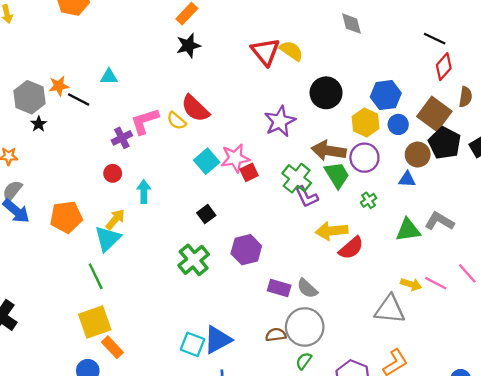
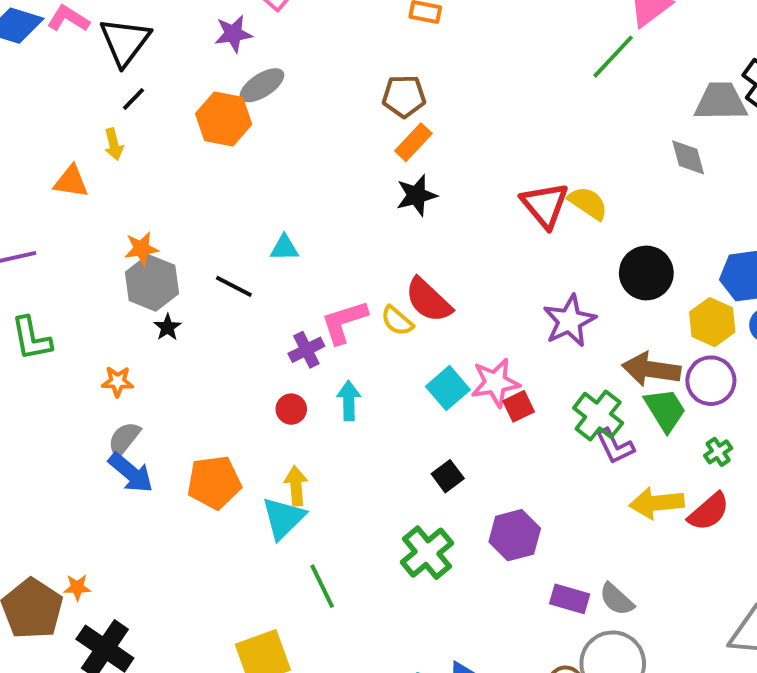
orange star: (59, 86) -> (141, 249), moved
cyan arrow: (144, 192) -> (349, 401), moved
yellow arrow: (115, 219) -> (296, 486), turned -45
red semicircle: (351, 248) -> (709, 512), moved
green line: (96, 276) -> (322, 586), moved

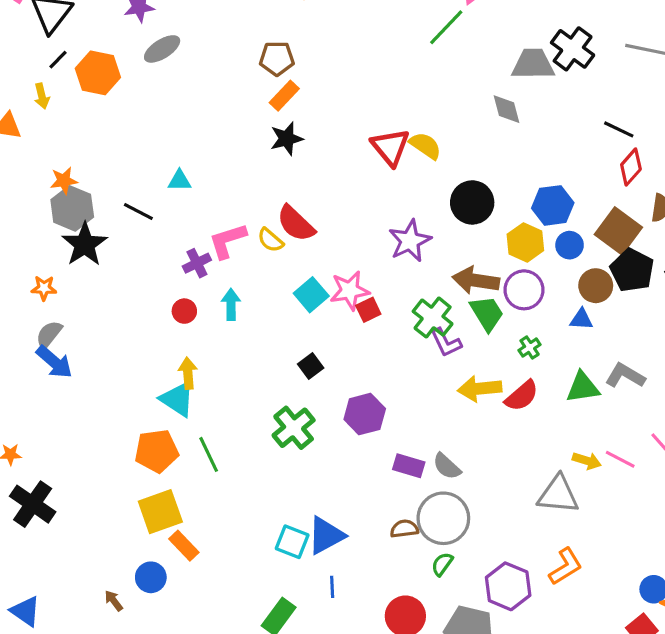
orange hexagon: (224, 119) -> (98, 73), moved
black star: (167, 327) -> (85, 244), size x2.0
orange pentagon: (214, 482) -> (157, 451), moved
cyan triangle: (283, 518) -> (177, 399), turned -42

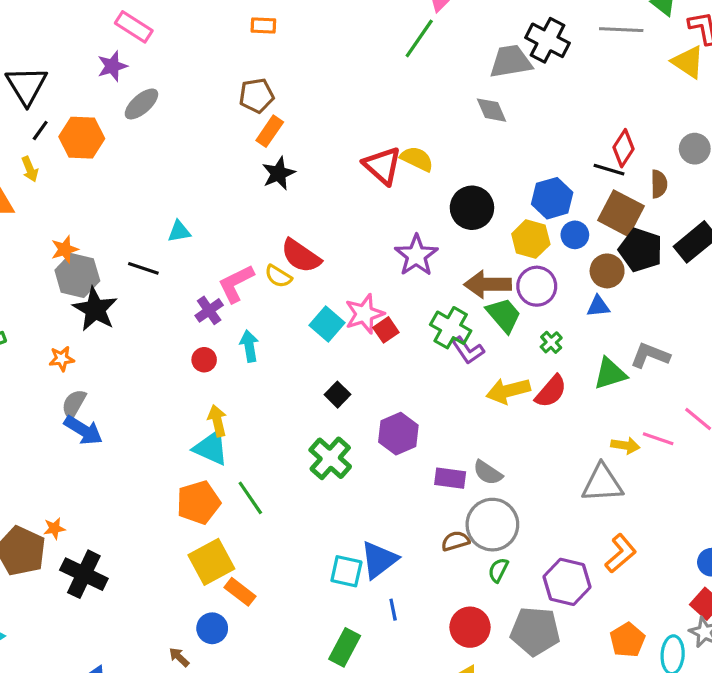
black line: (619, 129) -> (609, 170), moved

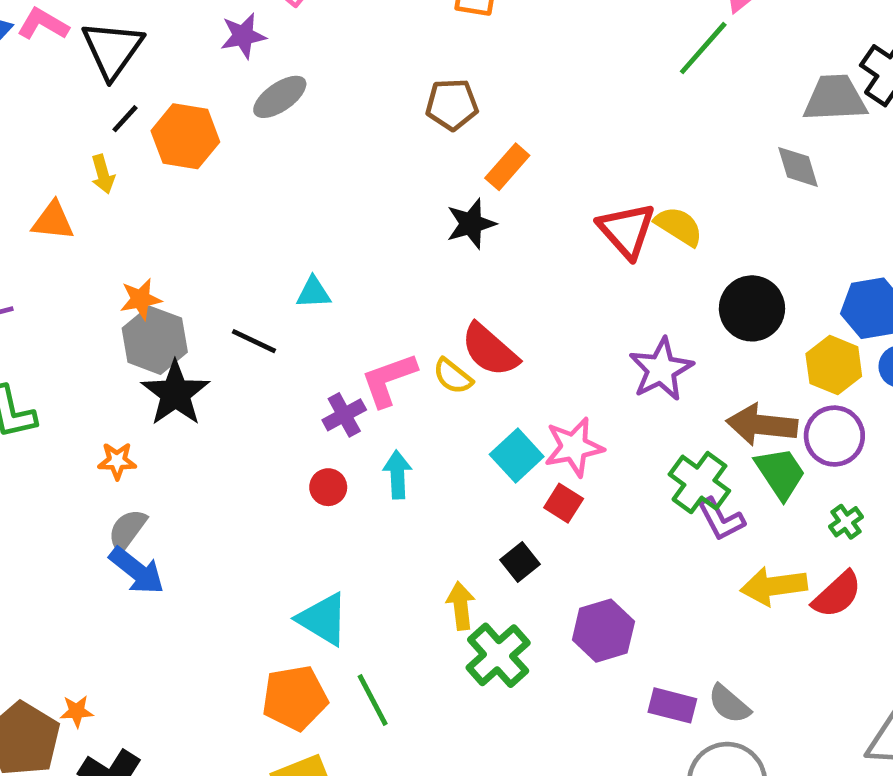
orange rectangle: (270, 131) -> (507, 167), moved
red square: (386, 330) -> (564, 503), moved, turned -30
yellow arrow: (217, 421) -> (461, 606), moved

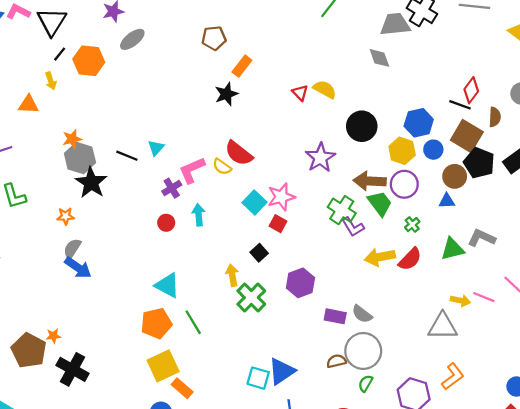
red triangle: (627, 230) -> (300, 93), size x0.6
cyan triangle: (313, 293) -> (156, 148), moved, turned -42

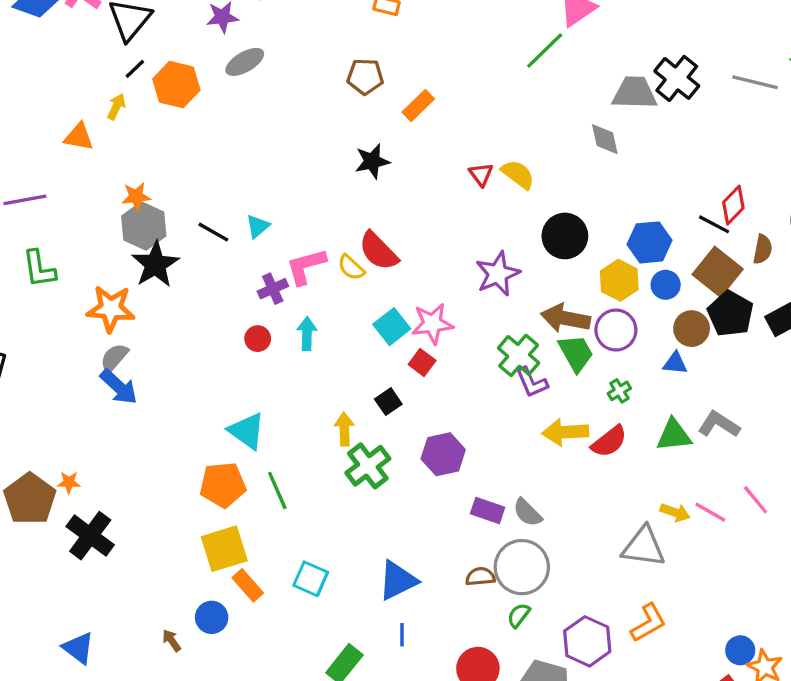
orange rectangle: (242, 66) -> (418, 106), moved
yellow arrow: (51, 81) -> (116, 107), turned -144
orange star: (66, 216) -> (111, 309), size x1.8
cyan square: (258, 378) -> (311, 579), moved

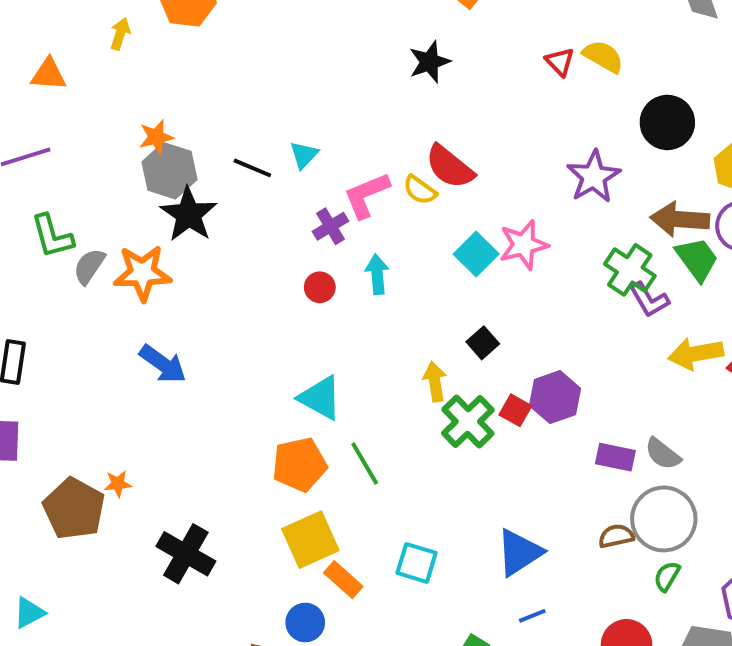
orange triangle: (79, 137) -> (48, 74), moved
gray semicircle: (114, 358) -> (89, 266), moved
red square: (422, 363) -> (515, 410), moved
black cross: (90, 536) -> (186, 554), moved
blue line: (402, 635) -> (532, 616), turned 75

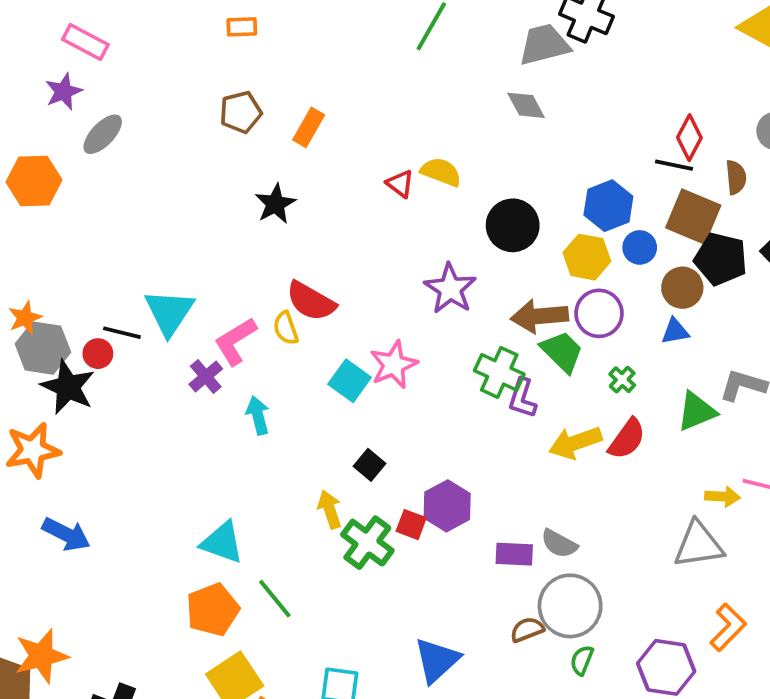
cyan triangle: (304, 155) -> (169, 312), size x1.8
yellow semicircle: (420, 190) -> (286, 328), turned 44
red circle: (320, 287) -> (98, 354), moved
purple L-shape: (649, 300) -> (522, 398), turned 57
orange star: (118, 484) -> (41, 656), size x2.0

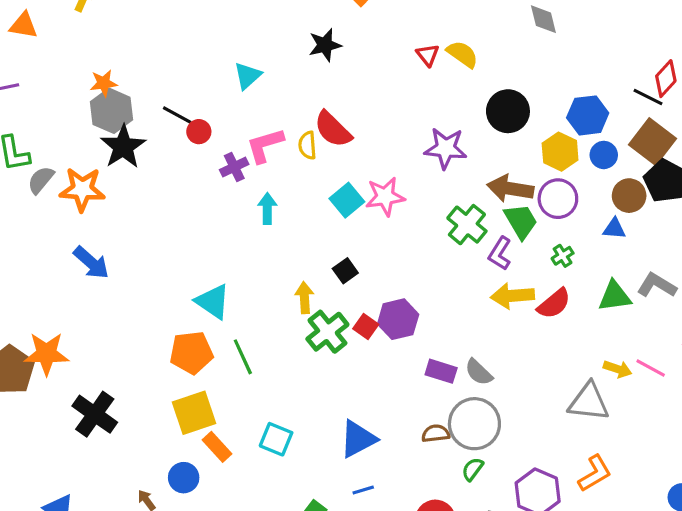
purple star: (450, 289) -> (446, 148), turned 30
cyan triangle: (169, 312) -> (248, 76), moved, size x0.7
red circle: (98, 354) -> (199, 132), moved
purple L-shape: (522, 398) -> (500, 253), moved

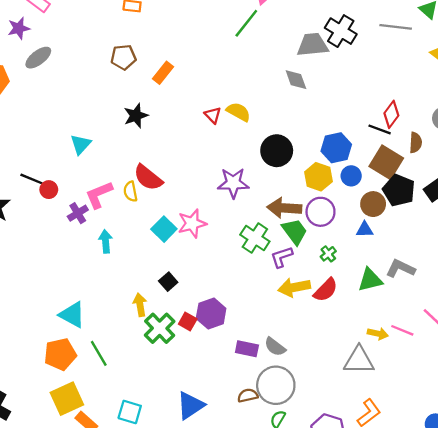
purple L-shape: (500, 253) -> (282, 257), turned 45

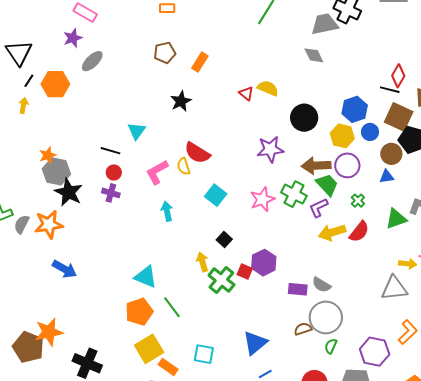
black line: (31, 179) -> (111, 151), moved
purple cross: (78, 213) -> (111, 193), moved, turned -36
pink star: (192, 223) -> (262, 199), moved

